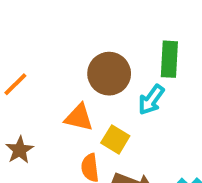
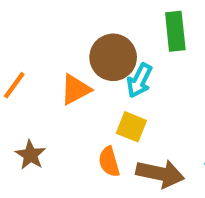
cyan arrow: (151, 100) -> (139, 81), moved
orange triangle: (79, 118) -> (75, 90), moved, turned -32

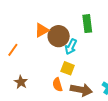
orange triangle: (75, 90) -> (42, 30), moved

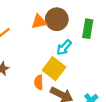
brown circle: (59, 36) -> (57, 19), moved
yellow square: (68, 68) -> (54, 69), size x1.5

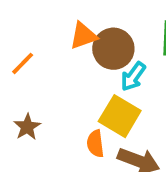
brown circle: (57, 19) -> (113, 49), moved

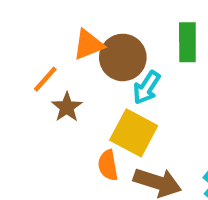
orange line: (23, 63) -> (45, 79), moved
brown star: (27, 127) -> (67, 107), moved

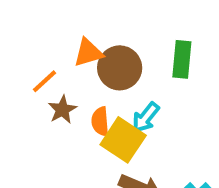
cyan arrow: (147, 88) -> (146, 118), moved
orange semicircle: (108, 165) -> (100, 121), moved

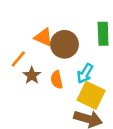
orange triangle: (88, 53) -> (43, 37), turned 48
yellow square: (123, 140) -> (91, 95), moved

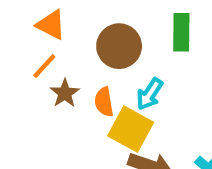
orange triangle: (43, 37) -> (51, 25), moved
yellow square: (91, 95) -> (131, 129), moved

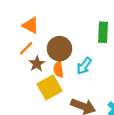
brown circle: (119, 46) -> (59, 49), moved
yellow square: (131, 129) -> (50, 87), moved, turned 30

